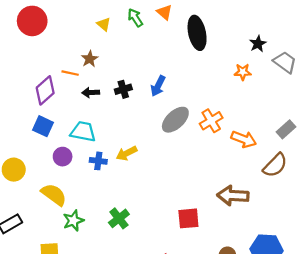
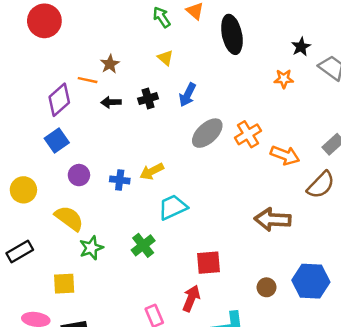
yellow triangle: (104, 24) -> (165, 58), moved
blue square: (43, 126) -> (57, 141), turned 30
cyan trapezoid: (83, 132) -> (173, 207), moved, turned -36
red square: (188, 218) -> (209, 263), moved

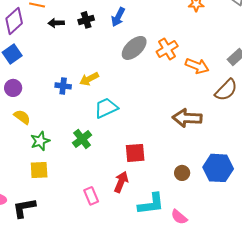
purple circle: (79, 175) -> (13, 88), moved
yellow semicircle: (69, 218) -> (22, 117), size x0.7
yellow square: (64, 284) -> (39, 170), moved

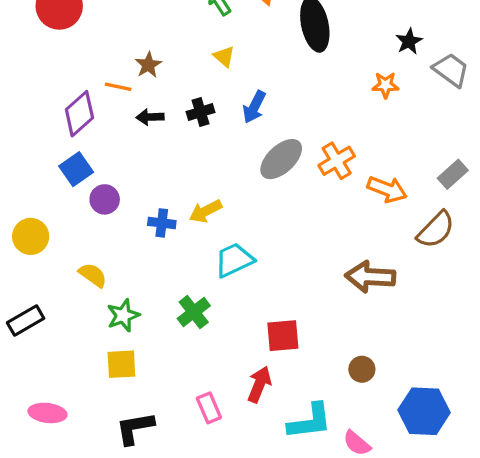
purple circle: (13, 88) -> (105, 199), moved
blue hexagon: (218, 168) -> (424, 411), moved
black L-shape: (24, 208) -> (135, 428), moved

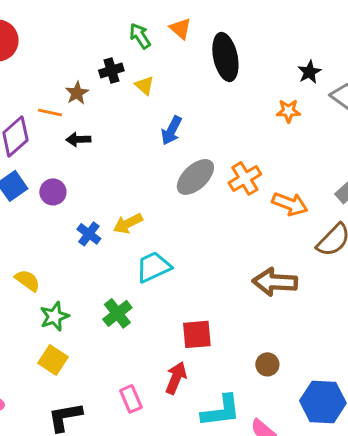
black cross: (200, 112) -> (111, 70), moved
purple circle: (105, 199) -> (53, 192), moved
blue cross: (162, 223) -> (89, 234), turned 30
yellow square: (121, 364) -> (53, 360), turned 36

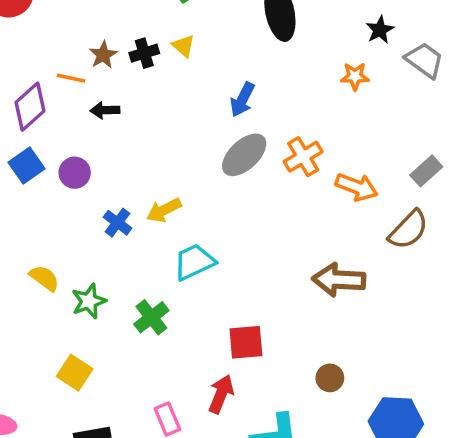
black cross: (111, 70) -> (144, 53), moved
blue arrow: (171, 130) -> (242, 100), moved
green star: (54, 316) -> (89, 301), moved

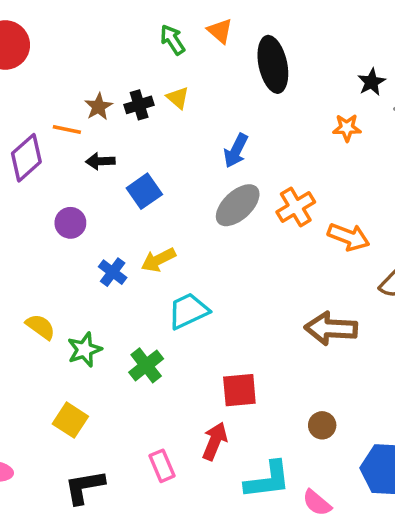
blue square: (26, 166) -> (144, 191), moved

